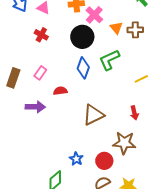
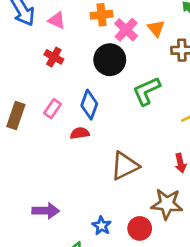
orange triangle: (116, 28) -> (156, 28), moved
blue diamond: (83, 68) -> (89, 105), moved
purple arrow: (35, 107) -> (46, 211), moved

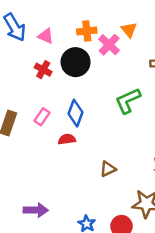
orange triangle: (156, 28) -> (129, 30), moved
black circle: (110, 60) -> (76, 62), moved
brown triangle: (125, 166) -> (108, 169), size x0.6

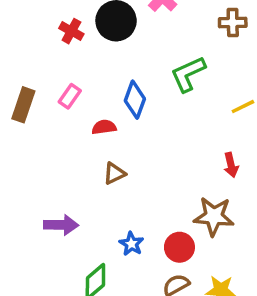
blue diamond: (76, 113) -> (135, 100), moved
brown triangle: (108, 169) -> (114, 173), moved

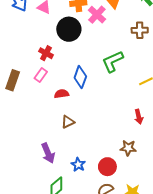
red cross: (71, 31) -> (46, 53), moved
brown star: (214, 216) -> (128, 148), size x0.7
purple arrow: (61, 225) -> (48, 153), moved, turned 66

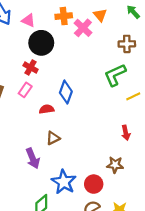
black circle: (69, 29) -> (41, 43), moved
green L-shape: (113, 61) -> (115, 75), moved
purple arrow: (48, 153) -> (33, 158), moved
blue star: (78, 165) -> (64, 182), size x1.6

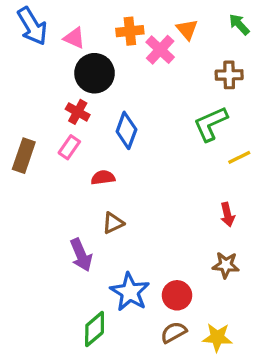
blue diamond: (66, 92) -> (126, 130), moved
brown star: (115, 165) -> (226, 265), moved

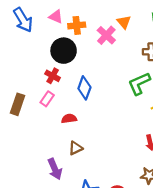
orange cross: (130, 31) -> (77, 25), moved
pink triangle: (74, 38) -> (56, 17), moved

